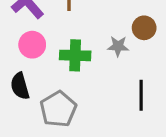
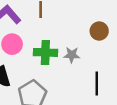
gray star: (118, 46) -> (72, 55), moved

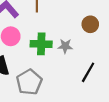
black line: (97, 84) -> (88, 72), turned 30

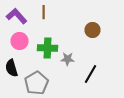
gray star: (65, 46) -> (68, 59), moved

